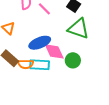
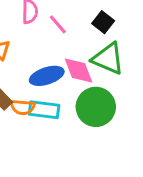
pink diamond: (54, 51) -> (79, 71), moved
green circle: (73, 60) -> (96, 107), size x1.6

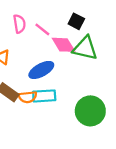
pink diamond: (79, 71) -> (64, 45), moved
green circle: (96, 107) -> (90, 111), moved

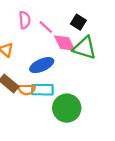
green circle: (90, 111) -> (67, 108), moved

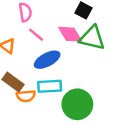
pink line: (46, 27) -> (36, 35), moved
orange semicircle: (27, 89) -> (26, 96), moved

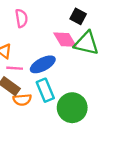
pink line: (36, 35) -> (15, 68), moved, turned -35
cyan rectangle: (50, 86) -> (45, 90), turned 70

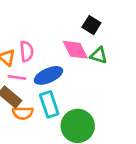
pink semicircle: (21, 18) -> (27, 51), moved
green triangle: (87, 43) -> (99, 55), size x0.6

